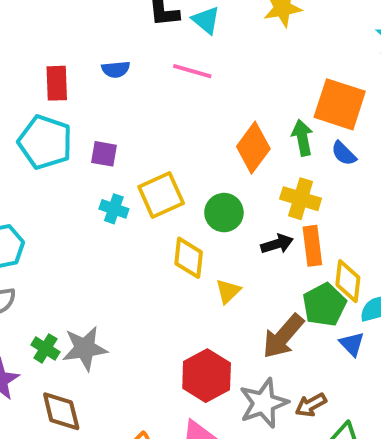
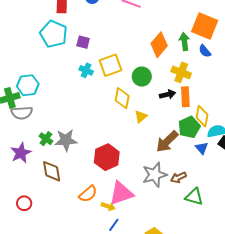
red hexagon: (207, 376) -> (107, 157), moved

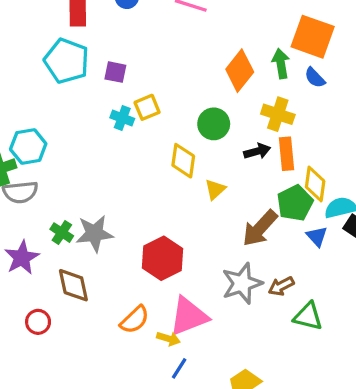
yellow square: (110, 65) -> (147, 107), moved, size x0.7
red circle: (24, 203) -> (38, 322), moved

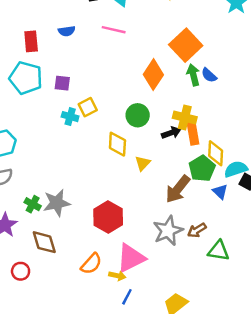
orange square: (313, 37) -> (186, 45), moved, turned 32
green arrow: (281, 64) -> (193, 75), moved
yellow cross: (278, 114) -> (185, 118), moved

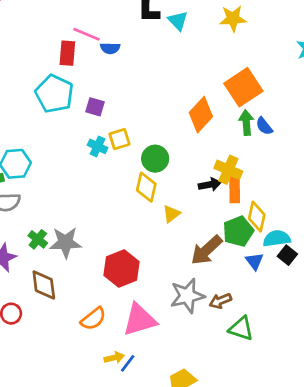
pink line: (114, 30) -> (86, 34), moved
green circle: (138, 115) -> (155, 159), moved
yellow arrow: (117, 276) -> (114, 358), moved, turned -35

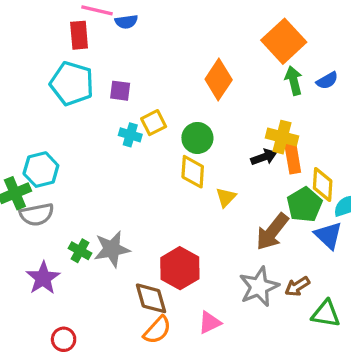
orange diamond: (201, 115) -> (219, 79), moved
blue semicircle: (264, 126) -> (327, 81), moved, turned -72
blue triangle: (254, 261) -> (328, 235), size x1.4
brown diamond: (44, 285) -> (151, 298), moved
pink triangle: (140, 320) -> (210, 323), size x0.6

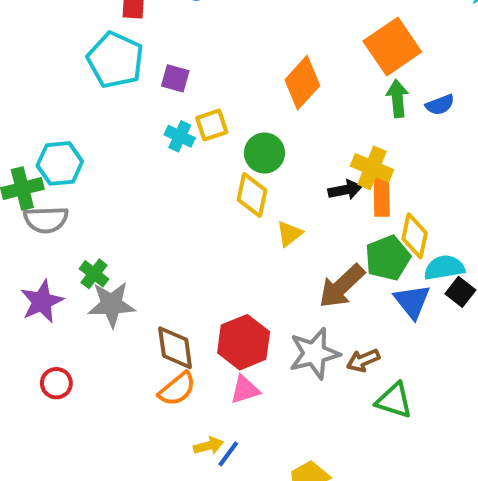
gray star: (112, 249) -> (112, 304), moved
red hexagon: (180, 268) -> (244, 342), moved

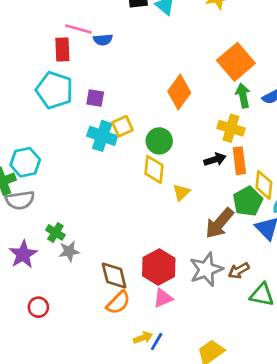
cyan cross: (180, 136) -> (102, 136), size x1.5
yellow cross: (372, 168) -> (231, 128), moved
gray star: (112, 304) -> (69, 251), size x0.7

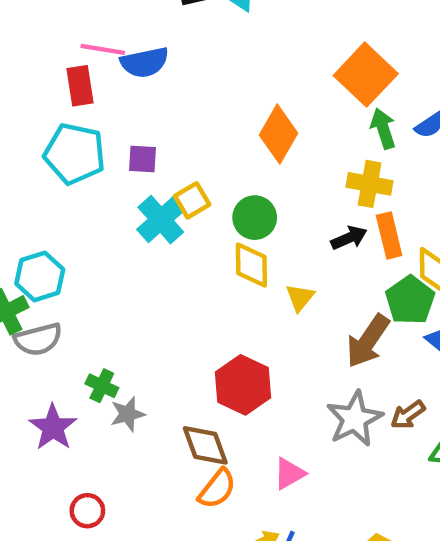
blue semicircle: (103, 40) -> (145, 62), size x1.5
cyan cross: (102, 136) -> (161, 220), turned 36
red hexagon: (159, 267) -> (243, 385), moved

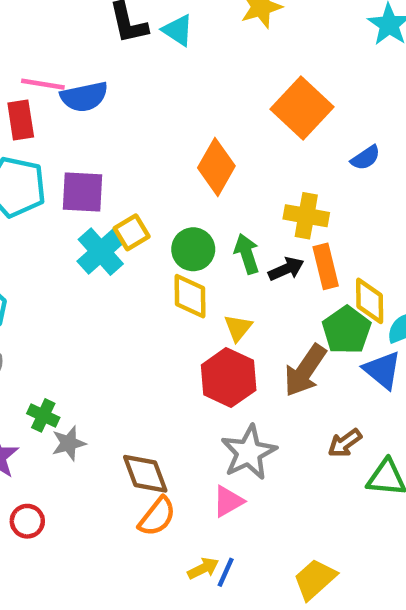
green arrow: (383, 129) -> (247, 254), moved
purple square: (142, 159) -> (82, 192), size x1.5
red hexagon: (243, 385) -> (229, 378), moved
gray star: (355, 419) -> (249, 452), moved
red circle: (87, 511) -> (27, 521), moved

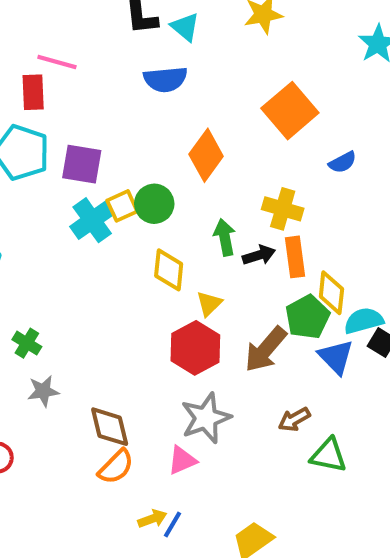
blue semicircle: (84, 97) -> (165, 79), moved
green circle: (193, 249) -> (154, 204), moved
green cross: (43, 415) -> (27, 343), moved

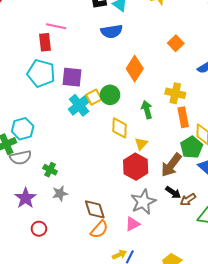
orange square: (290, 111) -> (176, 43), size x0.6
black arrow: (259, 255) -> (173, 192), moved, turned 56

